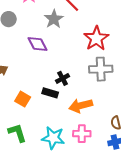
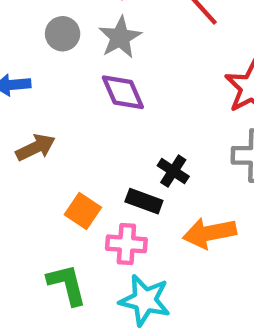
gray star: (54, 19) -> (120, 37), moved
black cross: (63, 78) -> (173, 171), turned -32
pink cross: (82, 134) -> (126, 244), moved

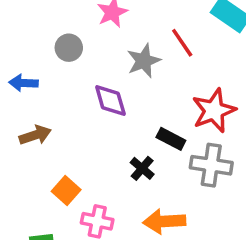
gray star: (120, 37) -> (144, 61), moved
black rectangle: (144, 201) -> (171, 139), moved

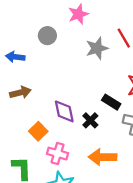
purple diamond: (110, 100) -> (64, 111), moved

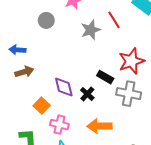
blue arrow: (15, 57) -> (17, 50), moved

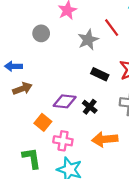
black rectangle: (105, 77) -> (100, 74), moved
purple diamond: (64, 87) -> (65, 101), turned -65

